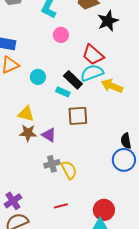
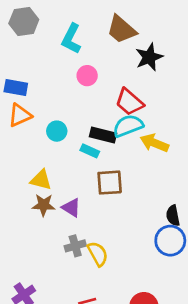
black rectangle: (73, 80) -> (103, 135), turned -30

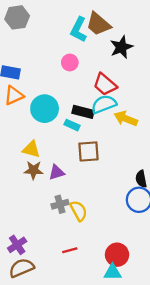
cyan L-shape: (71, 39) -> (79, 30), moved
cyan circle: (57, 131) -> (45, 109), size x1.6
purple triangle: (71, 208) -> (57, 172), turned -49

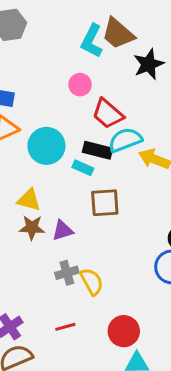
red trapezoid: (105, 84) -> (108, 114), moved
red line: (70, 250) -> (65, 327), moved
red circle: (117, 255) -> (124, 331), moved

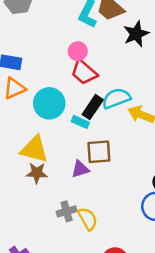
red trapezoid: (108, 114) -> (84, 72), moved
black rectangle: (98, 150) -> (93, 107), turned -70
yellow triangle: (29, 200) -> (34, 149), size x1.4
purple triangle: (62, 230) -> (80, 169), moved

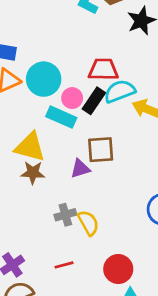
pink circle: (78, 51) -> (72, 98), moved
red trapezoid: (84, 72) -> (103, 70), moved, turned 140
cyan circle: (49, 103) -> (44, 79), moved
cyan rectangle: (80, 122) -> (61, 117), moved, size x1.5

